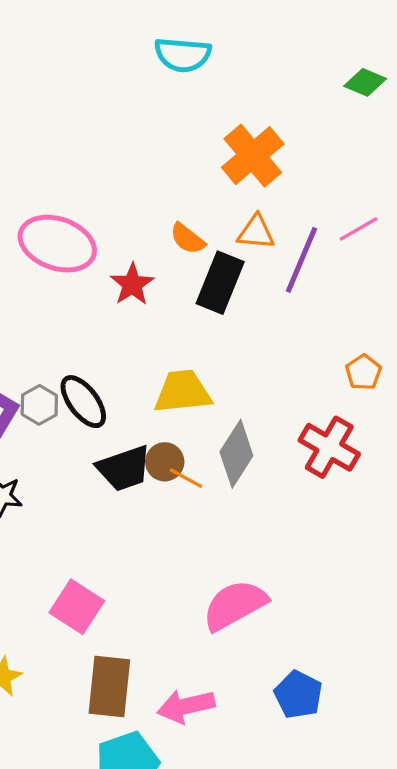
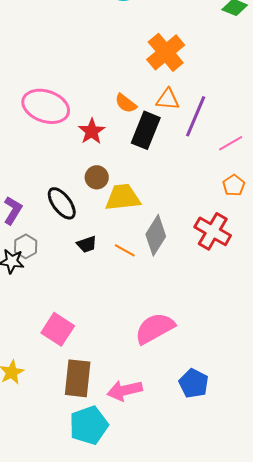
pink line: (359, 229) -> (231, 143), moved
gray hexagon: (39, 405) -> (26, 246), moved
brown circle: (165, 462) -> (97, 177), moved
black trapezoid: (124, 468) -> (87, 244), size x0.6

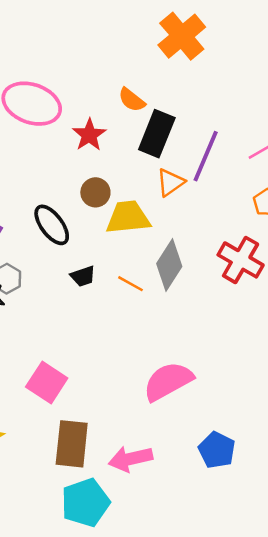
orange triangle: (168, 99) -> (171, 182), moved, turned -40
purple line: (196, 116) -> (206, 156), moved

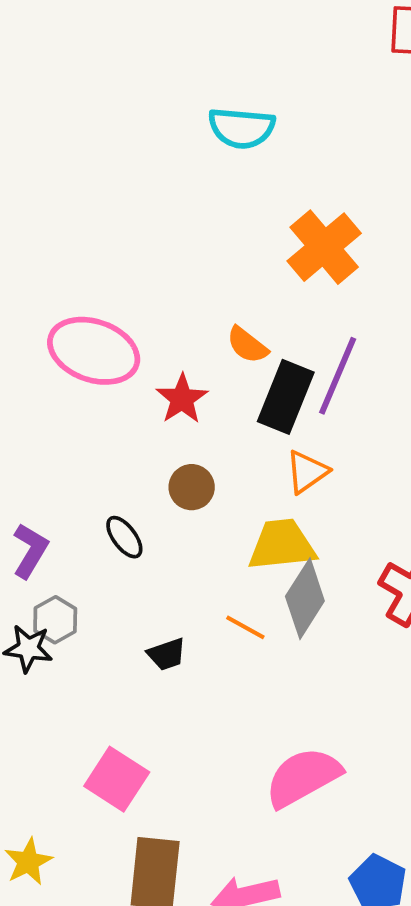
purple line: (206, 156) -> (338, 376), moved
yellow trapezoid: (128, 217) -> (282, 545), moved
black ellipse: (52, 225) -> (124, 537), size x0.7
black trapezoid: (83, 276) -> (167, 654), moved

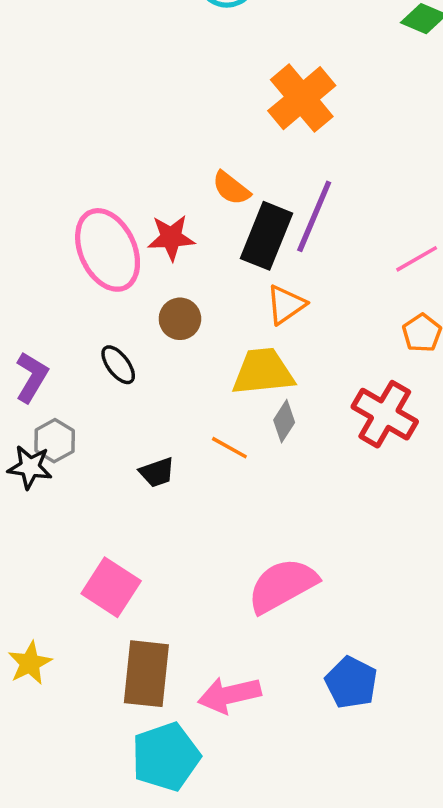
pink ellipse: (94, 351) -> (108, 250), moved, turned 46
red star: (182, 399) -> (171, 238), turned 30
gray diamond: (305, 599) -> (284, 421), size x0.6

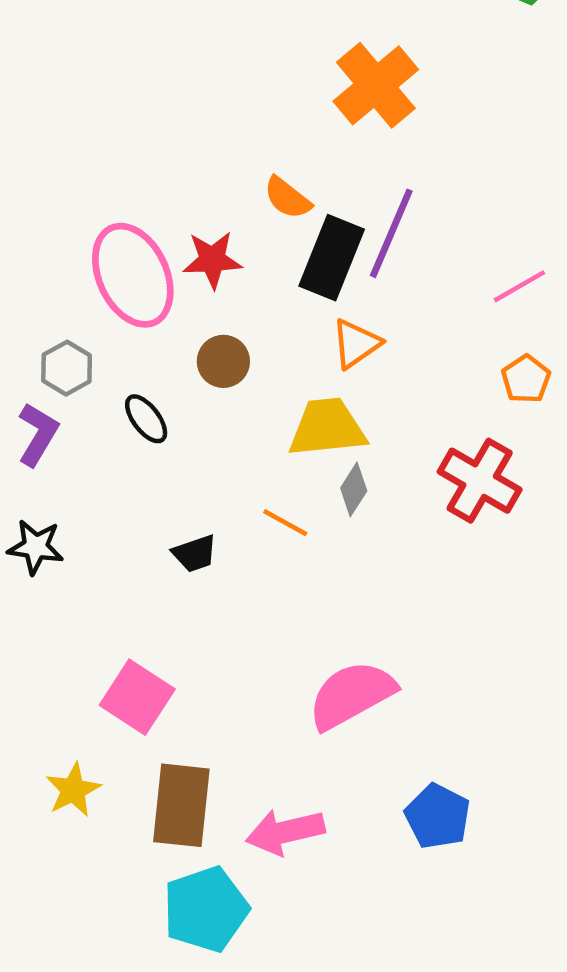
gray hexagon: (55, 441) -> (67, 368), moved
yellow star: (30, 663) -> (73, 790), moved

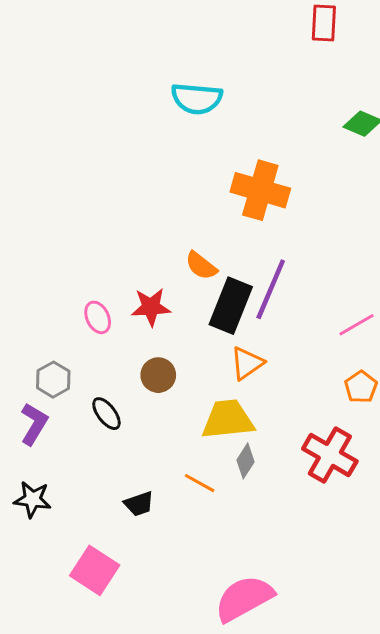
orange cross: (376, 85) -> (260, 190), turned -34
pink ellipse: (133, 275) -> (98, 317), size x0.5
pink square: (137, 697) -> (95, 570), moved

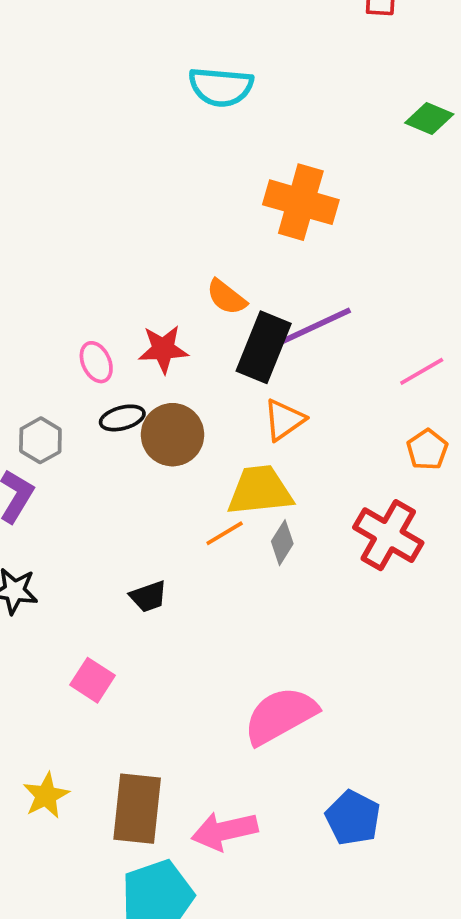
purple line: (271, 289) -> (314, 327), turned 42
brown circle: (158, 375) -> (172, 435), size x1.4
black ellipse: (106, 414) -> (122, 418), moved, turned -68
orange line: (200, 483) -> (225, 533), moved, turned -60
pink square: (95, 570) -> (93, 680), size x0.7

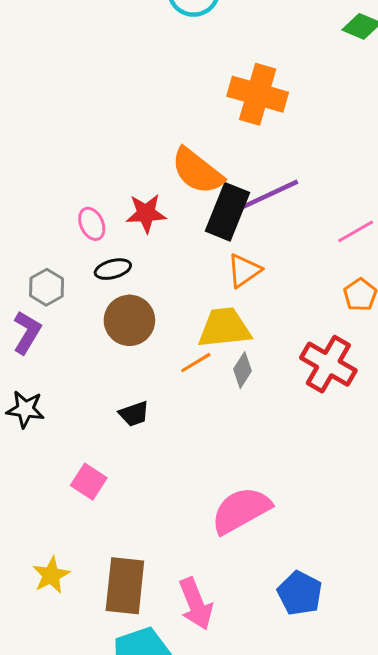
orange semicircle: (226, 297) -> (197, 171), size x1.6
brown circle: (172, 435) -> (129, 320), moved
pink arrow: (225, 831) -> (196, 604), turned -99

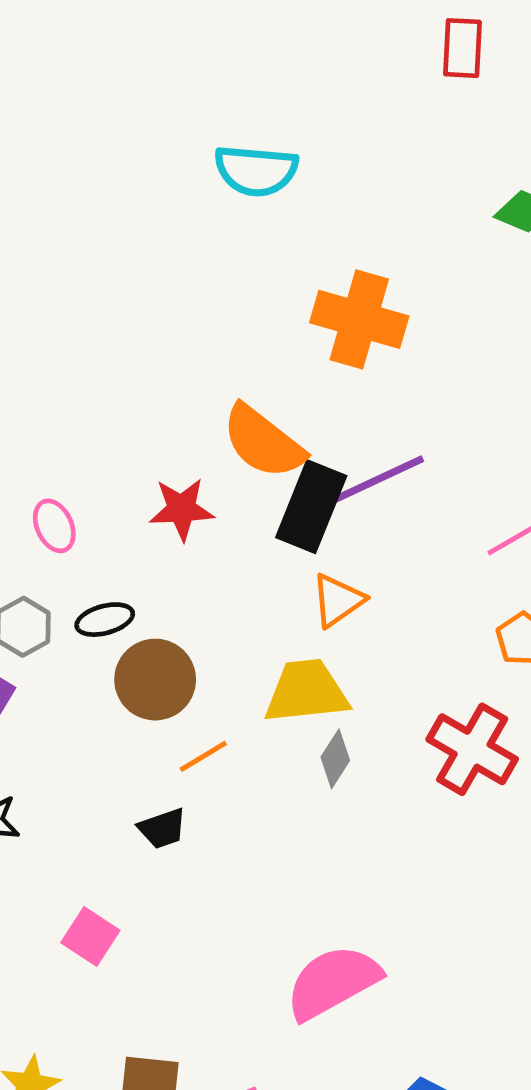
pink ellipse: (92, 224) -> (54, 526), moved
black ellipse: (113, 269) -> (105, 620), moved
orange line: (196, 363) -> (203, 756), moved

